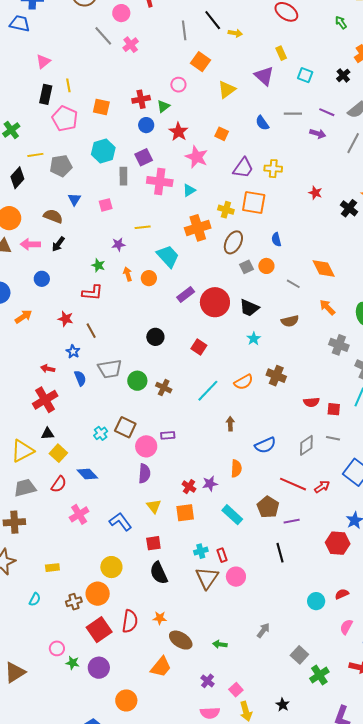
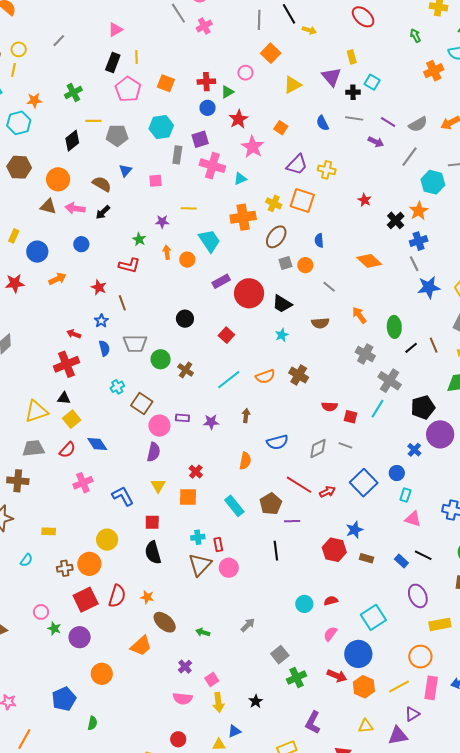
black cross: (343, 75) -> (353, 92), moved, turned 32
orange diamond: (324, 268) -> (369, 261), moved, turned -30
cyan cross: (101, 433) -> (117, 387), moved
purple star: (210, 484) -> (211, 422), moved

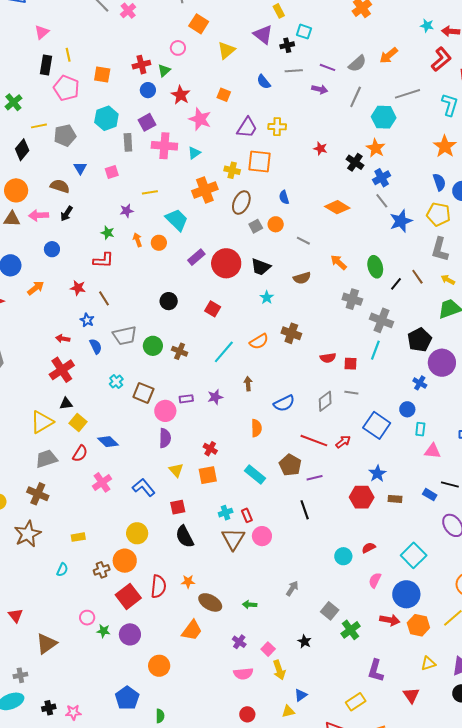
brown cross: (18, 481) -> (38, 494), turned 30
black star: (256, 701) -> (304, 641), moved

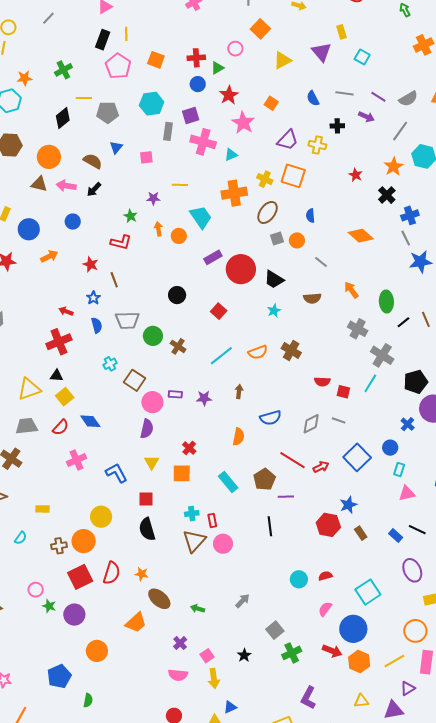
black cross: (287, 45) -> (337, 126), moved
orange star: (376, 148) -> (394, 167), moved
pink triangle: (432, 451) -> (407, 493), turned -30
brown rectangle: (395, 499) -> (361, 533), turned 40

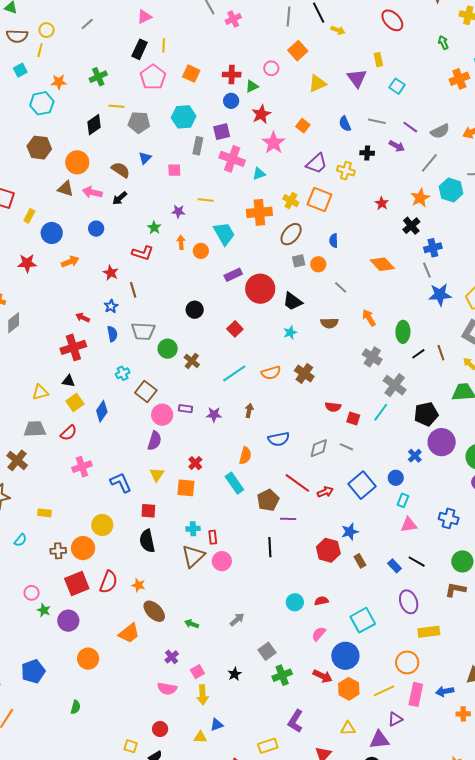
yellow triangle: (29, 389) -> (40, 392), size x0.7
blue diamond: (90, 421) -> (102, 411), moved, turned 65
cyan rectangle: (228, 482) -> (234, 483), moved
blue pentagon: (59, 676) -> (33, 671), moved

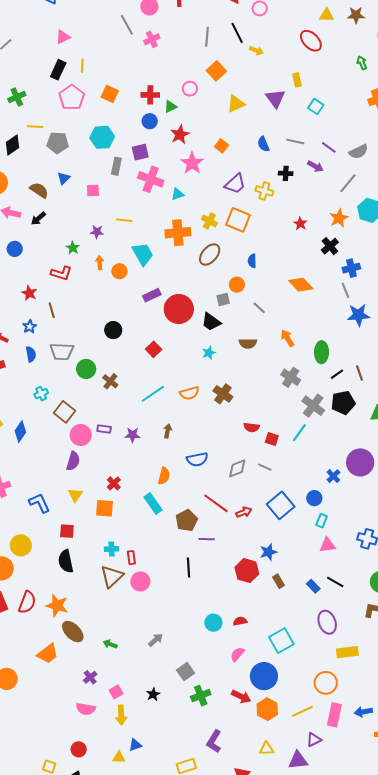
gray square: (299, 261) -> (223, 299), moved
black pentagon: (426, 414) -> (343, 403), moved
orange star: (138, 585) -> (57, 605), size x1.6

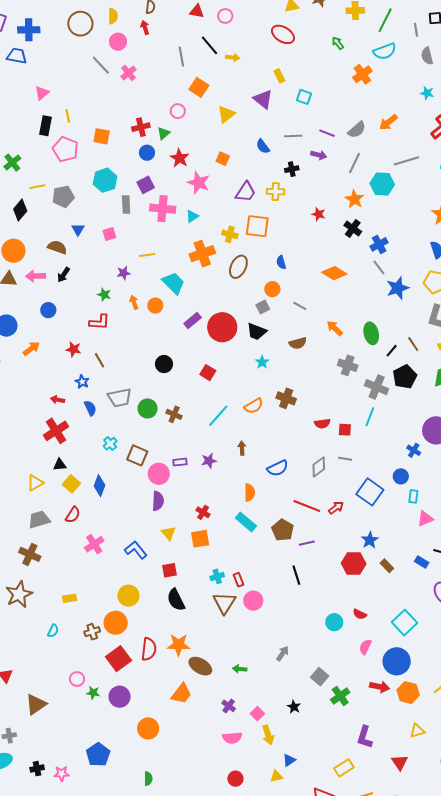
red semicircle: (240, 621) -> (360, 614), turned -128

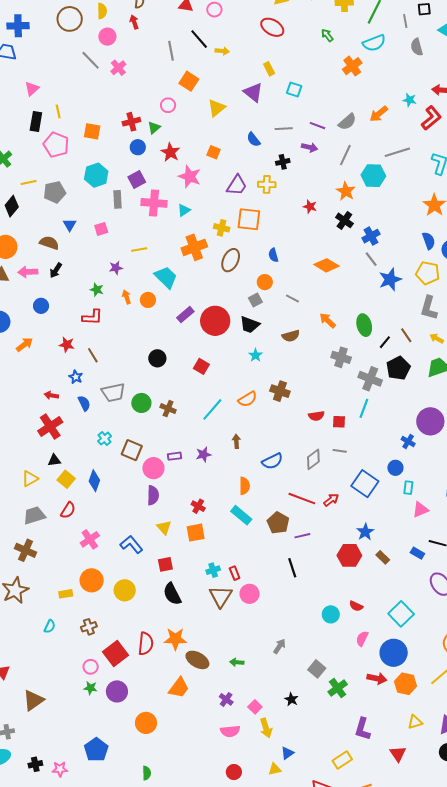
cyan star: (427, 93) -> (410, 100), moved
orange circle: (116, 623) -> (92, 580), moved
pink circle: (77, 679) -> (91, 667), moved

